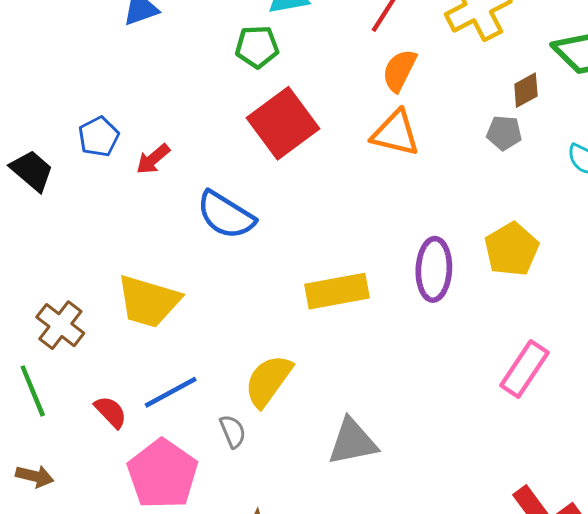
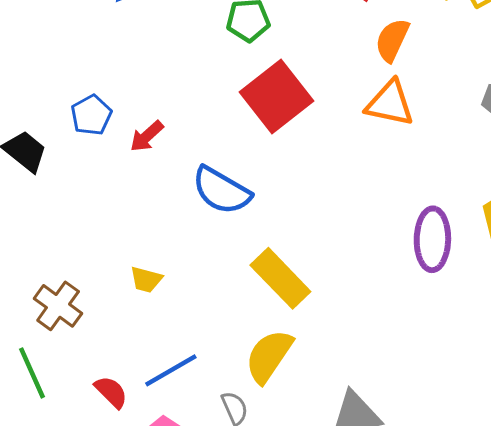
yellow rectangle: (337, 291) -> (280, 278), moved, turned 58
yellow trapezoid: (148, 301) -> (146, 279), size x0.5

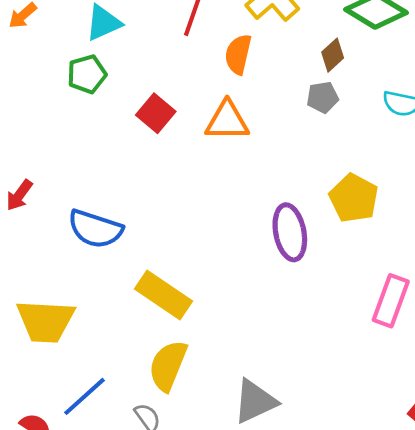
orange semicircle: (392, 40) -> (238, 54), moved
red square: (276, 97) -> (156, 113), moved, size x0.6
yellow trapezoid: (146, 279) -> (46, 321), size x2.0

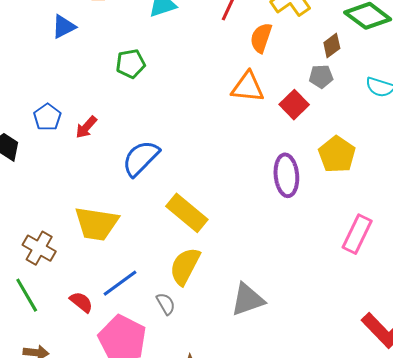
green pentagon: (87, 74) -> (131, 64), moved
red square: (156, 113) -> (294, 105), moved
blue semicircle: (95, 229) -> (141, 158), turned 111

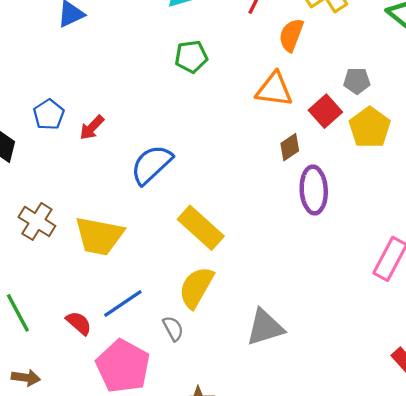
brown diamond: (332, 46) -> (290, 147), moved
green pentagon: (131, 64) -> (191, 57), moved
yellow pentagon: (337, 154) -> (370, 127), moved
brown cross: (39, 248) -> (37, 221), moved

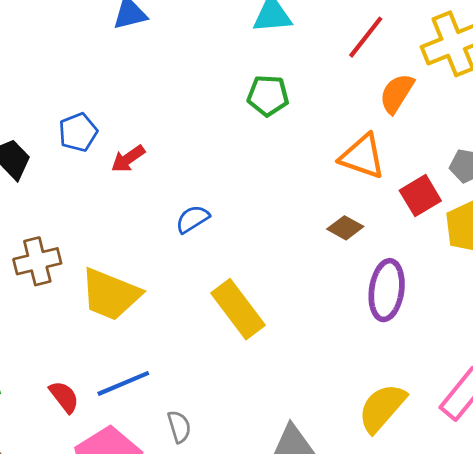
brown diamond: (290, 147) -> (345, 228), moved, turned 52
blue semicircle: (151, 165) -> (192, 219), size x0.6
brown cross: (37, 221) -> (37, 261), turned 33
yellow semicircle: (196, 287) -> (382, 408), moved

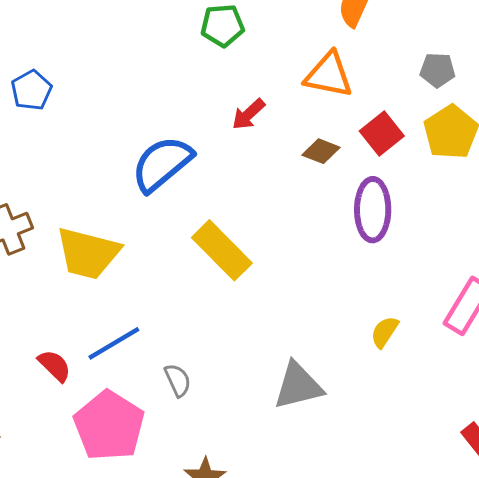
red arrow: (128, 159) -> (248, 114), moved
red square: (420, 196) -> (382, 133), moved
blue semicircle: (192, 219) -> (162, 164), size x1.8
yellow semicircle: (382, 408) -> (385, 332), size x0.6

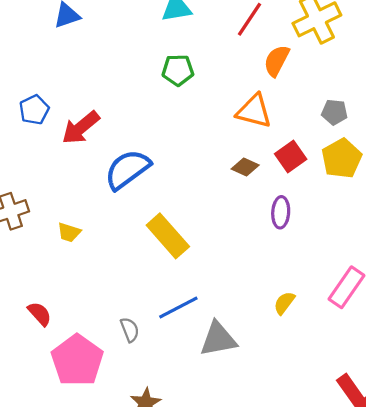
red arrow: (248, 114) -> (81, 128), moved, size x1.5
purple ellipse: (373, 210) -> (281, 212), size x0.7
yellow trapezoid: (88, 253) -> (69, 232), size x0.5
blue line: (114, 343) -> (178, 307), moved

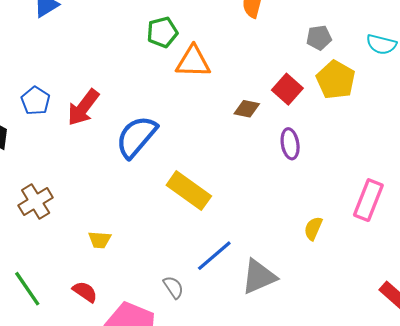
orange triangle: (254, 111) -> (193, 62), moved
yellow trapezoid: (69, 232) -> (100, 240), moved

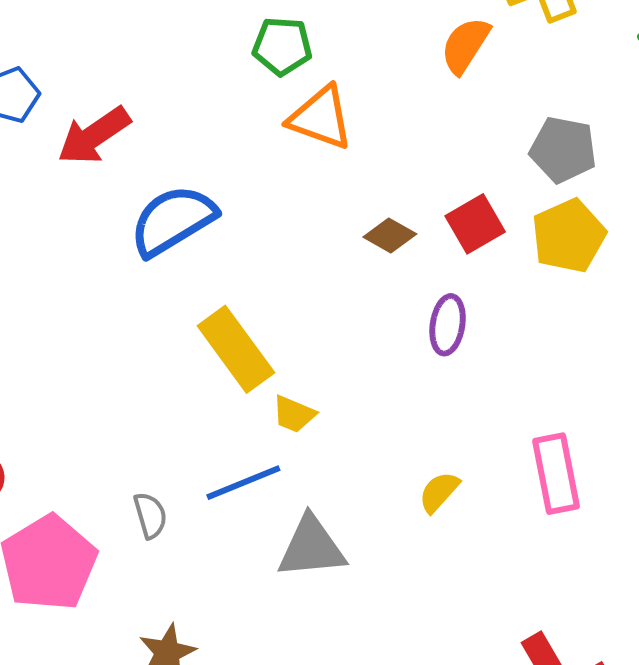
gray pentagon: (319, 38) -> (563, 150), size x1.4
pink rectangle: (368, 200) -> (556, 474), turned -51
yellow trapezoid: (100, 240) -> (294, 414), moved

